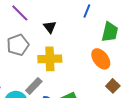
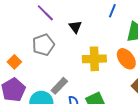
yellow cross: (50, 59) -> (94, 59), moved

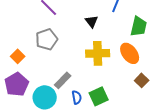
black triangle: (75, 27) -> (92, 21), moved

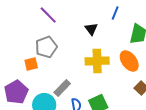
orange square: (18, 56) -> (31, 64), moved, turned 32

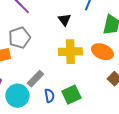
orange ellipse: (129, 61) -> (102, 52), turned -30

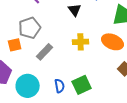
yellow cross: (70, 52) -> (81, 42), size x0.7
gray rectangle: (35, 79) -> (45, 52), moved

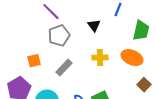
gray pentagon: (30, 28) -> (59, 36), moved

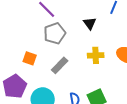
orange square: (34, 61) -> (30, 58), turned 32

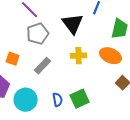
black triangle: (90, 23) -> (73, 24), size x1.6

